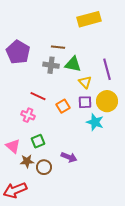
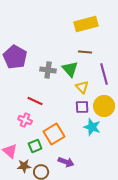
brown line: (58, 47) -> (85, 52), moved
green triangle: (73, 64) -> (70, 69), turned 36
orange square: (63, 106) -> (54, 134), moved, size x1.5

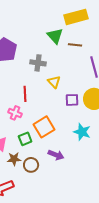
green triangle: (70, 69) -> (55, 36), moved
yellow triangle: (82, 87) -> (54, 82), moved
red line: (35, 101) -> (25, 94), turned 63
cyan star: (92, 127) -> (82, 132), moved

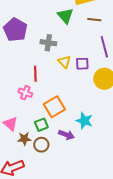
brown line: (75, 45) -> (94, 20), moved
purple square: (72, 100) -> (82, 64), moved
cyan star: (82, 132) -> (84, 121), moved
green square: (25, 139) -> (41, 125), moved

